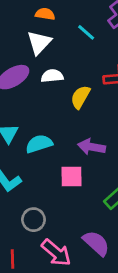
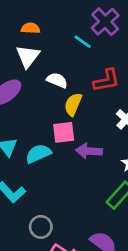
cyan line: (86, 32) -> (82, 42), moved
white semicircle: (52, 76) -> (57, 80), moved, turned 35
pink square: (72, 177) -> (64, 132), moved

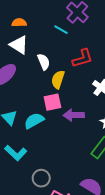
white triangle: (28, 56) -> (19, 45), turned -30
white semicircle: (57, 80) -> (44, 62), turned 49

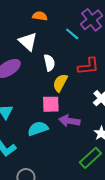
orange semicircle: (19, 23) -> (40, 16), moved
cyan semicircle: (34, 121) -> (38, 129), moved

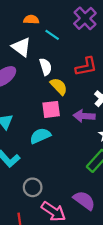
cyan line: (72, 34) -> (52, 35), moved
yellow semicircle: (60, 83) -> (59, 86), turned 114
purple arrow: (69, 121) -> (84, 116), moved

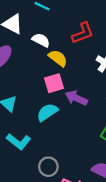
white semicircle: (46, 67) -> (41, 40), turned -35
purple arrow: (84, 116) -> (76, 98), moved, turned 30

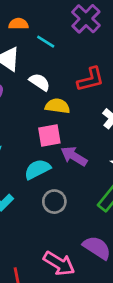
yellow semicircle: (58, 58) -> (57, 106), turned -36
gray circle: (48, 167) -> (54, 202), moved

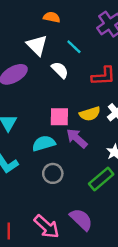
cyan line: (46, 42) -> (74, 47), moved
yellow semicircle: (57, 106) -> (90, 114), moved, turned 144

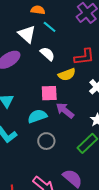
cyan line: (74, 47) -> (50, 27), moved
yellow semicircle: (90, 114) -> (67, 74), moved

